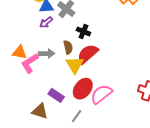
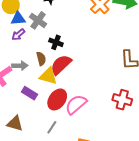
yellow triangle: (75, 65) -> (48, 76), turned -42
purple rectangle: (56, 95) -> (29, 93), moved

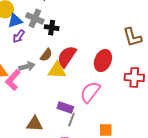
black cross: (56, 42) -> (52, 28), moved
brown semicircle: (41, 59) -> (46, 55), turned 64
purple rectangle: (29, 93) -> (65, 107), moved
red ellipse: (57, 99) -> (103, 60), moved

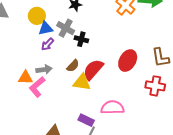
red ellipse: (103, 60) -> (128, 61), moved
gray arrow: (27, 66) -> (44, 70), moved
red cross: (134, 77) -> (155, 86), moved
pink semicircle: (90, 92) -> (112, 108), turned 45

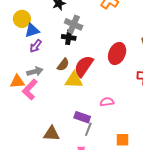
gray cross: (66, 28) -> (74, 24), moved
pink semicircle: (112, 108) -> (107, 102), size x0.6

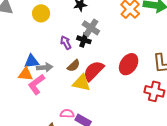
blue triangle: (32, 30) -> (32, 61), moved
purple arrow: (36, 46) -> (66, 43), moved, turned 104
pink semicircle: (107, 102) -> (67, 114), moved

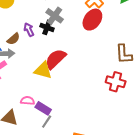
red ellipse: (129, 64) -> (92, 20), moved
brown semicircle: (74, 66) -> (13, 39), moved

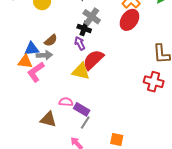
purple arrow: (29, 30) -> (80, 43), moved

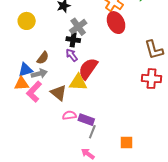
gray cross: (92, 17) -> (78, 27), turned 30
red ellipse: (129, 20) -> (116, 23), turned -50
brown triangle: (48, 119) -> (59, 93), moved, turned 36

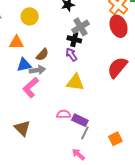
red semicircle: (88, 69) -> (117, 67), moved
orange triangle: (22, 84) -> (16, 42), moved
brown triangle: (59, 93) -> (22, 128), moved
orange square: (126, 142) -> (115, 139), moved, turned -32

